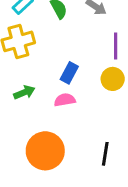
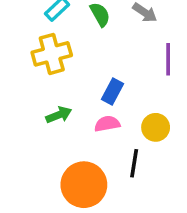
yellow circle: (113, 79) -> (156, 127), moved
black line: (105, 154) -> (134, 163), moved

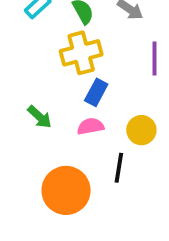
yellow cross: (52, 54) -> (81, 53), moved
green arrow: (59, 115) -> (40, 117), turned 65

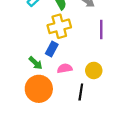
blue rectangle: (96, 92) -> (52, 49), moved
orange circle: (66, 190) -> (39, 89), moved

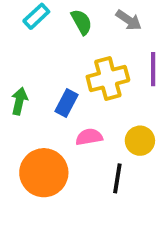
yellow cross: (59, 26) -> (108, 78), moved
green arrow: (36, 63) -> (19, 101), moved, turned -120

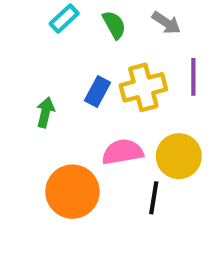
blue rectangle: (66, 103) -> (97, 92), moved
pink semicircle: (89, 137) -> (123, 152), size x1.4
yellow circle: (140, 141) -> (179, 156), size x1.4

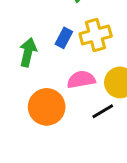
green arrow: (45, 112) -> (28, 52), size x1.4
black line: (154, 198) -> (103, 111), turned 50

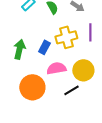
blue rectangle: (64, 38) -> (44, 47), moved

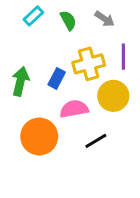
yellow circle: (83, 70) -> (113, 96), moved

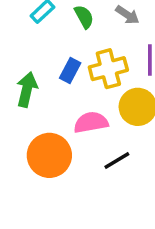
blue rectangle: (57, 78) -> (70, 70), moved

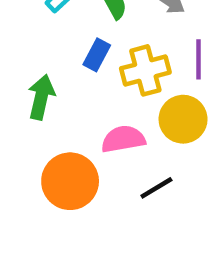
blue rectangle: (70, 70) -> (97, 55), moved

